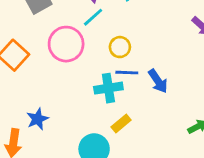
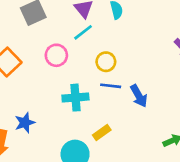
pink circle: (66, 44) -> (56, 55), size x0.7
cyan cross: (108, 88) -> (75, 98), moved

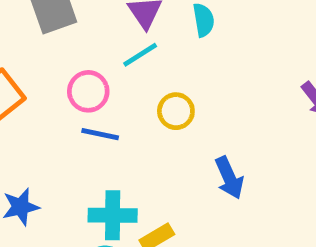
blue line: (111, 86) -> (100, 134), moved
cyan cross: (75, 98) -> (113, 215), moved

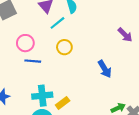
cyan line: (140, 55) -> (57, 23), moved
blue arrow: (229, 178) -> (105, 69), moved

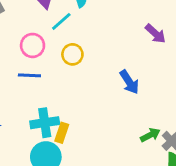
pink circle: (25, 43) -> (33, 45), moved
yellow rectangle: (63, 103) -> (62, 133), moved, turned -32

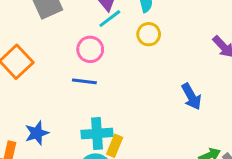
cyan line: (61, 21) -> (110, 19), moved
yellow circle: (72, 54) -> (149, 34), moved

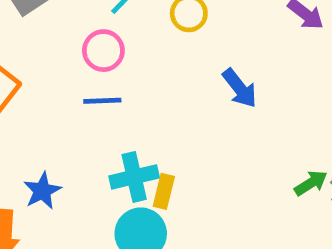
blue arrow: (191, 97) -> (240, 88), moved

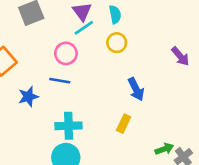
blue star: (42, 191) -> (28, 97), moved
yellow rectangle: (164, 191) -> (124, 124), moved

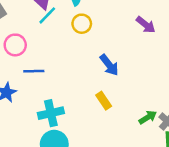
pink circle: (66, 53) -> (15, 45), moved
yellow rectangle: (124, 124) -> (104, 101), turned -48

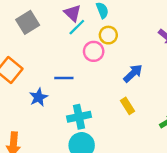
pink circle: (15, 45) -> (94, 51), moved
blue arrow: (109, 65) -> (133, 73), turned -96

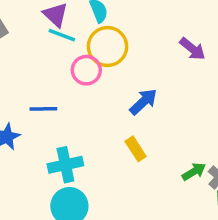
cyan line: (77, 27) -> (62, 35), turned 66
yellow circle: (108, 35) -> (107, 47), size x1.5

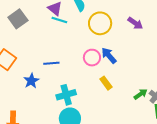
yellow circle: (107, 47) -> (100, 23), moved
pink circle: (86, 70) -> (92, 58), moved
blue arrow: (143, 102) -> (109, 56), turned -84

